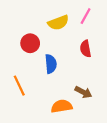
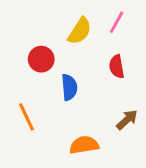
yellow semicircle: (58, 23) -> (80, 31), turned -36
brown arrow: (83, 92) -> (127, 120), moved, turned -70

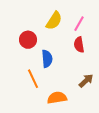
pink line: (117, 22) -> (79, 24), moved
orange line: (26, 117) -> (33, 79), moved

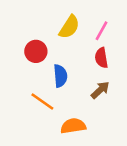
orange line: (33, 79) -> (42, 102), turned -30
brown arrow: (86, 81) -> (100, 90), moved

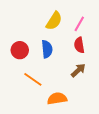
red circle: (36, 51) -> (20, 50), moved
blue semicircle: (60, 76) -> (47, 49), moved

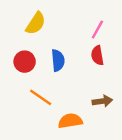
yellow semicircle: (54, 21) -> (36, 23), moved
brown arrow: (78, 70) -> (102, 101), moved, turned 35

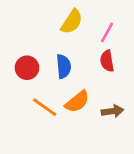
yellow semicircle: (36, 23) -> (72, 22), moved
orange semicircle: (70, 121) -> (77, 102), moved, turned 150

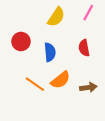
pink line: (107, 32) -> (88, 13), moved
red circle: (27, 68) -> (21, 41), moved

